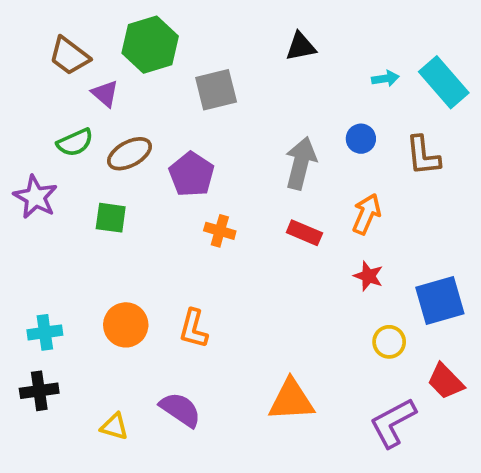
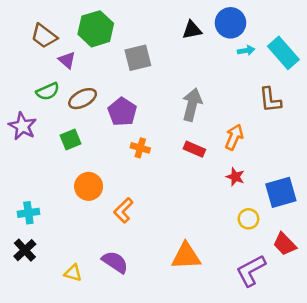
blue circle: (361, 139) -> (230, 23), moved, size x1.6
green square: (111, 218) -> (71, 139), turned -30
orange circle: (126, 325) -> (89, 186), moved
orange L-shape: (193, 329) -> (123, 210), turned 30
black cross: (39, 391) -> (25, 250), turned -35

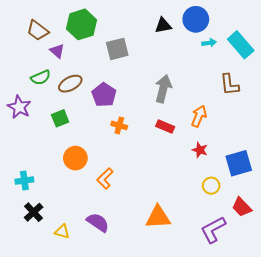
black cross: (25, 250) -> (34, 212), moved

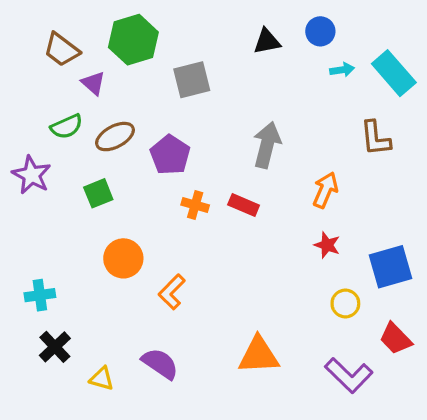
blue circle: (196, 19) -> (320, 31), size x0.7
red rectangle: (165, 126) -> (244, 205), moved
purple L-shape: (213, 230) -> (349, 375), turned -108

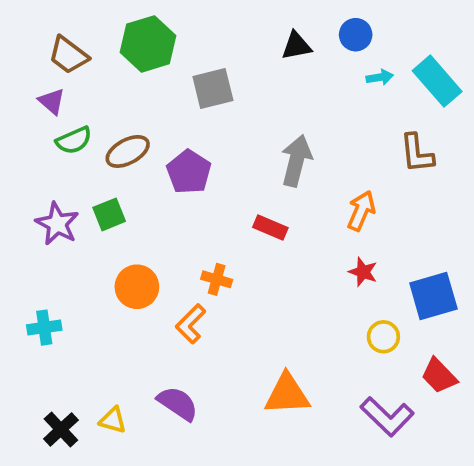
purple triangle: (93, 83) -> (52, 101), moved
purple star: (32, 175) -> (57, 224), moved
orange cross: (195, 205) -> (217, 279), moved
black cross: (55, 347) -> (61, 429), moved

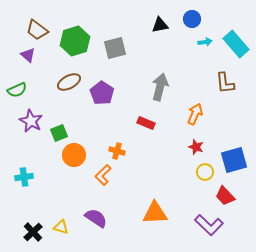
green hexagon: (148, 44) -> (75, 41), moved
green semicircle: (74, 140) -> (17, 90), moved
green square: (109, 214) -> (59, 133), moved
yellow circle: (383, 337) -> (205, 172), moved
red trapezoid: (439, 376) -> (225, 196), moved

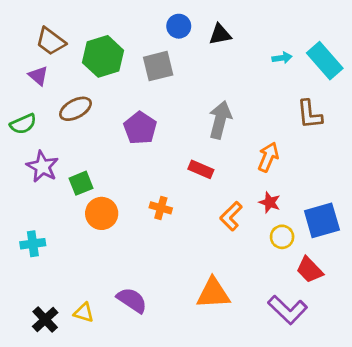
blue circle: (192, 19) -> (179, 26), moved
brown ellipse: (69, 82) -> (75, 109), moved
orange L-shape: (103, 175) -> (231, 216), moved

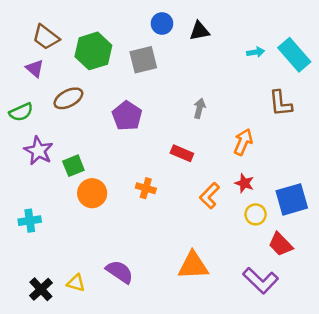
gray arrow: (220, 120) -> (199, 108), size x0.6

